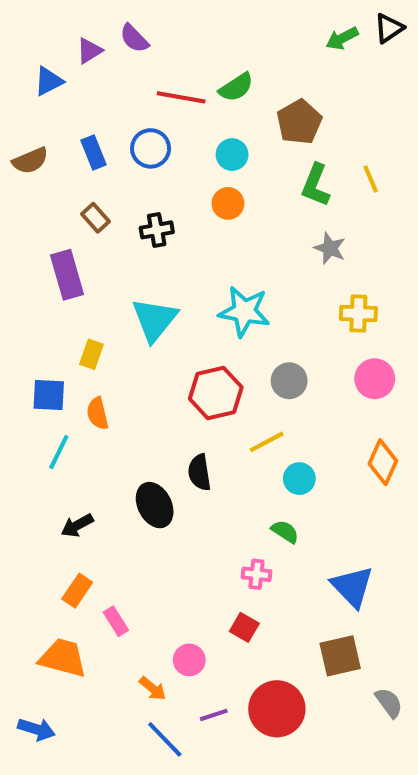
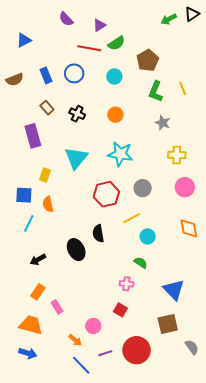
purple triangle: (89, 51) -> (99, 25), moved
orange circle: (228, 203) -> (115, 115), moved
black cross: (157, 230) -> (77, 114), turned 35
orange diamond: (383, 462) -> (189, 228), turned -35
blue arrow: (36, 729) -> (28, 353), moved

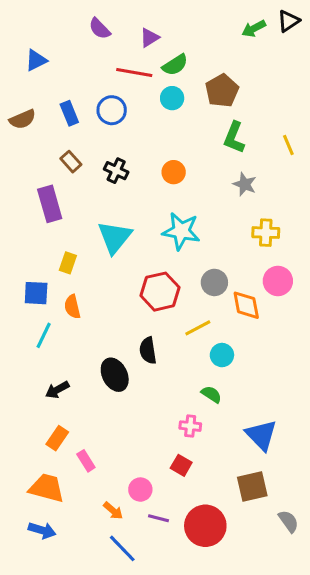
cyan circle: (114, 76) -> (172, 98), moved
yellow line: (183, 89) -> (288, 145), moved
orange diamond: (189, 228) -> (246, 305), moved
purple line: (105, 353) -> (158, 518), moved, turned 32

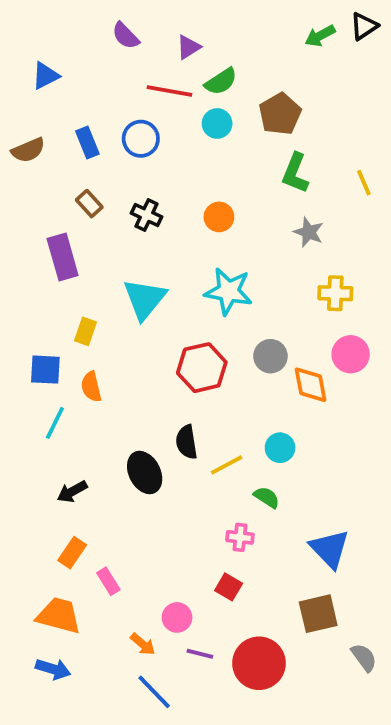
yellow line: (198, 328) -> (227, 465), moved

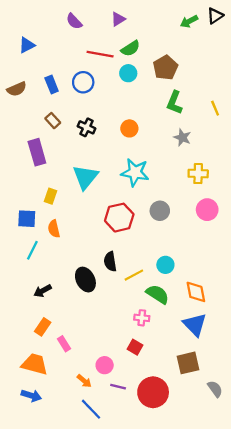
purple triangle: (188, 47) -> (118, 19), moved
orange diamond: (311, 385) -> (196, 292), moved
green semicircle: (267, 497) -> (158, 294), size x1.5

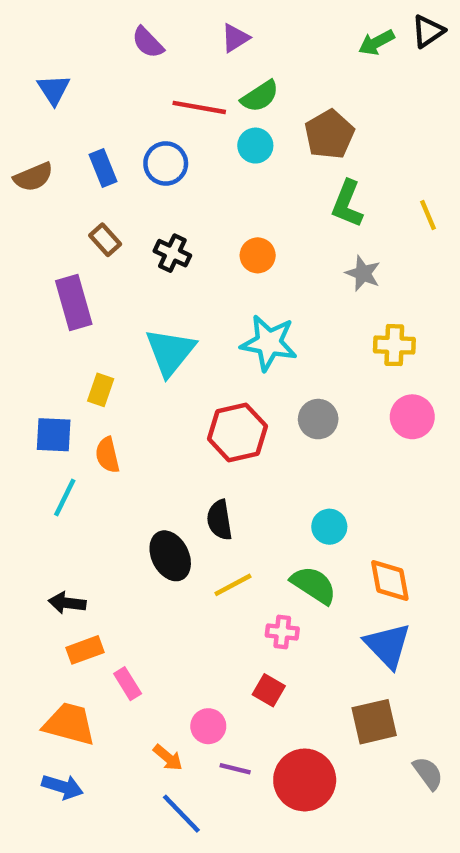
blue triangle: (27, 45) -> (54, 90), turned -36
yellow line: (134, 275) -> (233, 585), moved
black arrow: (43, 291) -> (67, 603), moved, turned 36
orange rectangle: (43, 327) -> (85, 650), turned 36

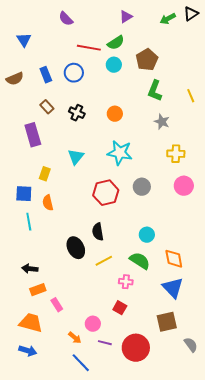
purple triangle: (235, 38) -> (126, 17), moved
cyan triangle: (170, 352) -> (76, 157), size x0.7
cyan line: (65, 498) -> (29, 222), turned -36

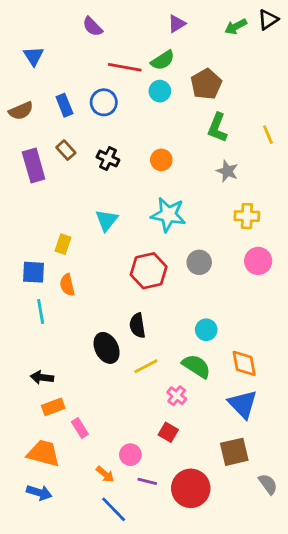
purple rectangle: (33, 135) -> (34, 165), moved
pink cross: (126, 282) -> (177, 396), turned 32

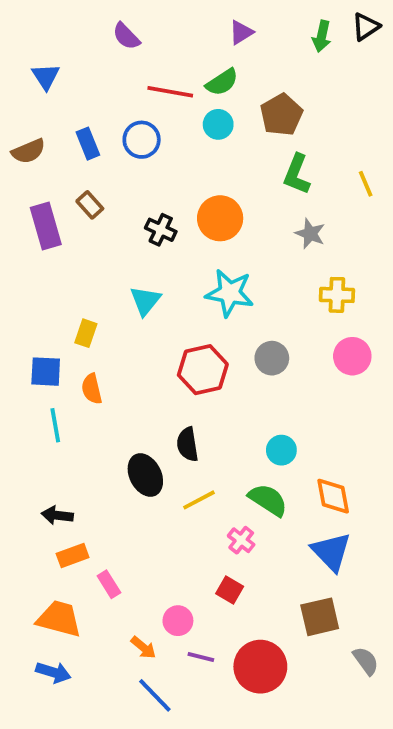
green arrow: (236, 27) -> (322, 36), turned -50
black cross: (108, 158) -> (161, 230), moved
orange circle: (161, 160) -> (220, 218), size x1.5

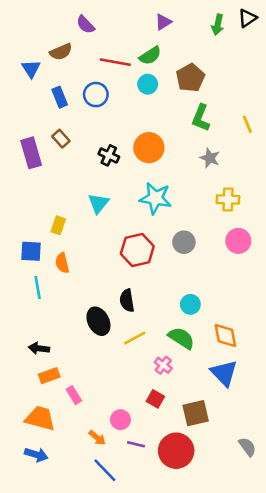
blue triangle: (46, 76) -> (31, 69), moved
brown semicircle: (28, 151) -> (61, 52), moved
brown square: (320, 617) -> (196, 413), moved

